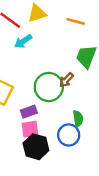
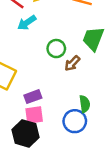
green circle: (49, 87) -> (56, 49), moved, size x0.6
black hexagon: (36, 147) -> (25, 133), moved

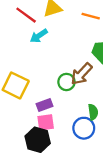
green circle: (56, 49) -> (66, 82), moved
brown arrow: (72, 63) -> (81, 74), size x1.5

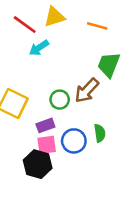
green circle: (66, 82) -> (60, 100), moved
blue circle: (84, 128) -> (74, 141), moved

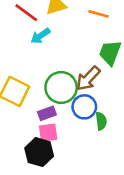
green circle: (60, 100) -> (61, 87), size x1.6
blue circle: (74, 141) -> (84, 107), moved

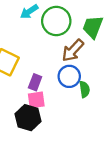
green circle: (61, 87) -> (56, 21), moved
purple rectangle: (47, 113) -> (35, 82), turned -49

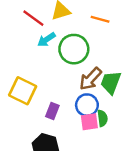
green trapezoid: (93, 27) -> (111, 82), moved
pink square: (36, 100) -> (89, 122), moved

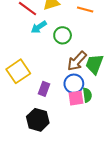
green circle: (74, 49) -> (63, 35), size x0.7
yellow square: (23, 91) -> (18, 71), turned 30

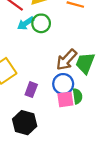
green circle: (63, 35) -> (41, 23), moved

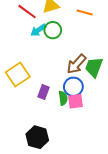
green semicircle: (78, 96) -> (63, 98), moved
black hexagon: (25, 123) -> (37, 137), moved

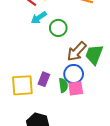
green circle: (53, 30) -> (58, 28), moved
yellow square: (18, 74) -> (22, 85), moved, turned 30

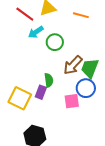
blue circle: (74, 74) -> (86, 88), moved
yellow square: (22, 85) -> (20, 98), turned 30
green semicircle: (63, 85) -> (49, 80), moved

